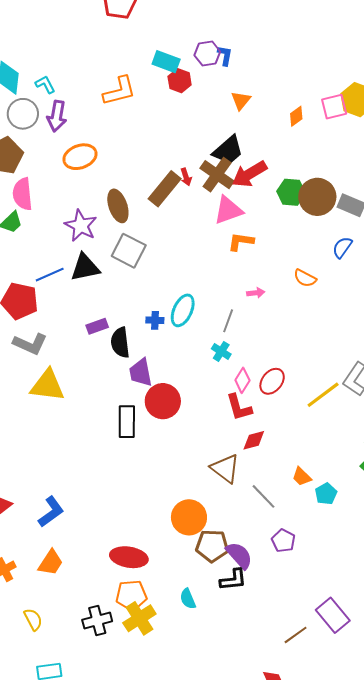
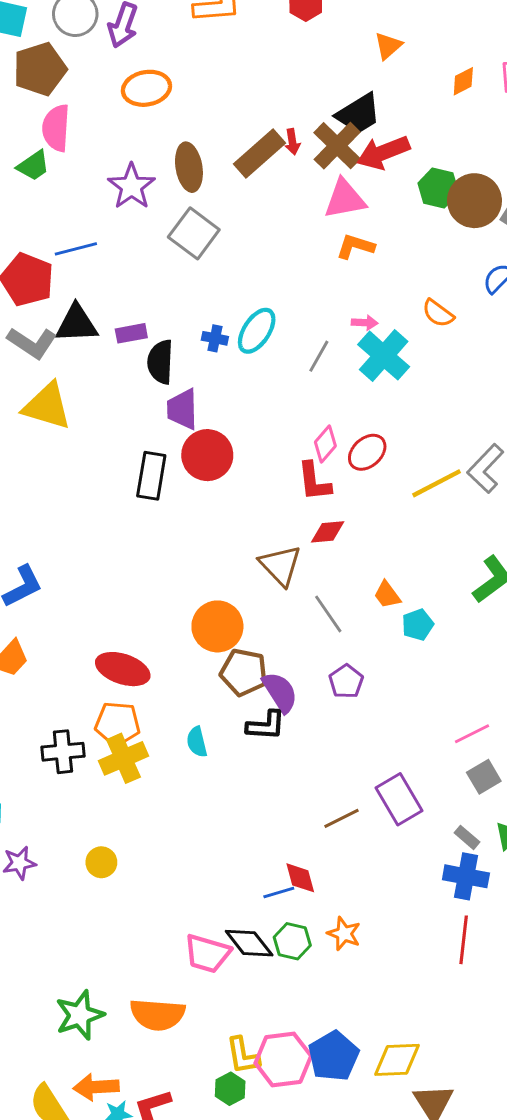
black triangle: (85, 267) -> (77, 324), moved
cyan cross: (221, 351) -> (384, 356), moved, size x1.8

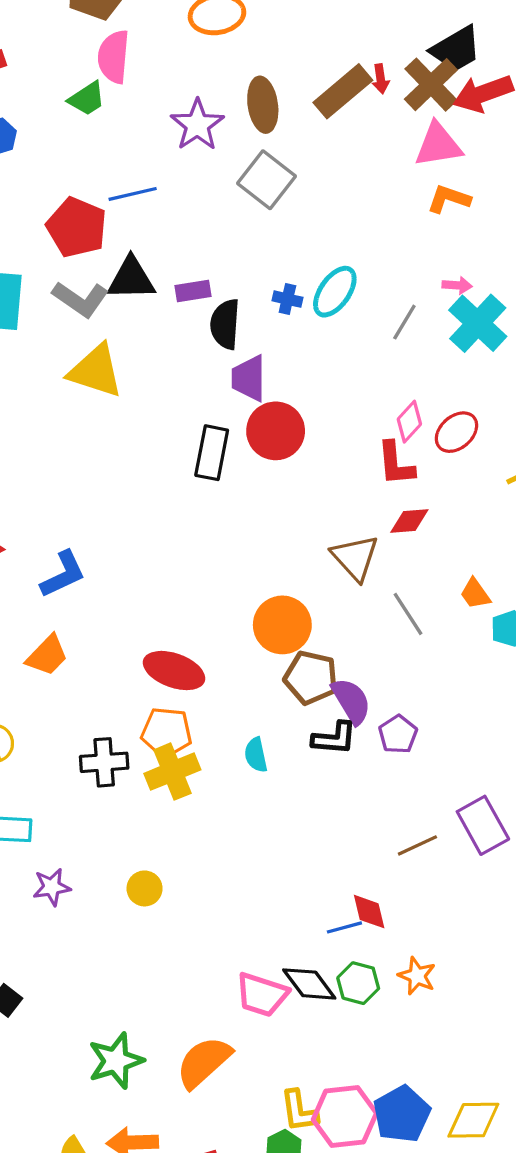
purple pentagon: (346, 681) -> (398, 734), moved
orange semicircle: (157, 1014) -> (204, 1062), turned 132

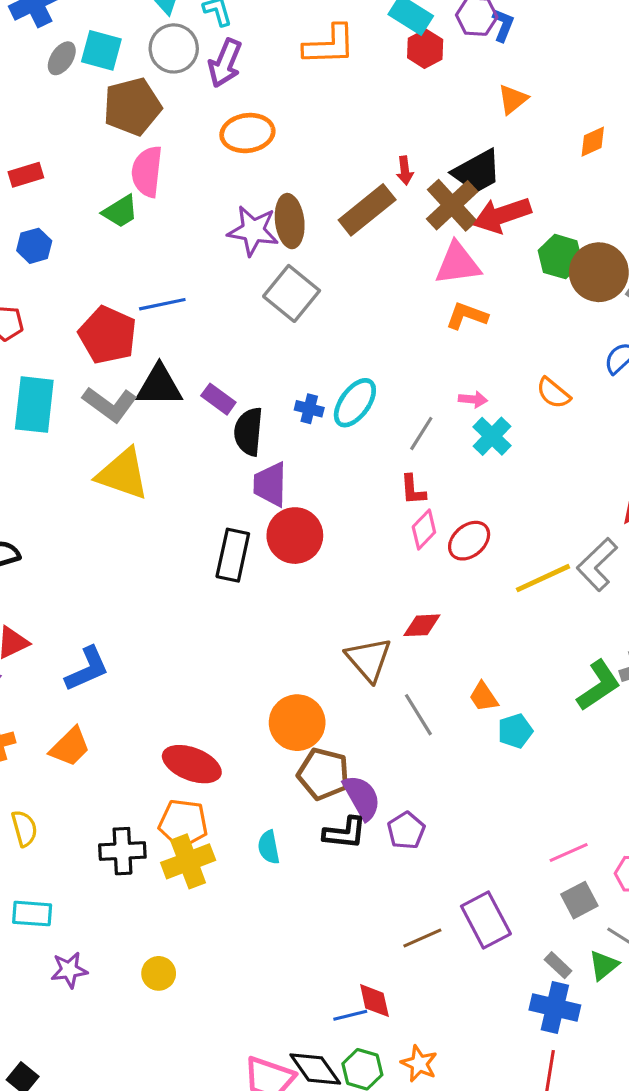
red arrow: (381, 79) -> (405, 170), moved
purple star: (197, 125) -> (253, 231), moved, turned -30
purple rectangle: (193, 291) -> (218, 399), turned 44
cyan cross: (478, 323) -> (492, 436), size x0.7
red L-shape: (396, 464) -> (413, 490), moved, size x0.7

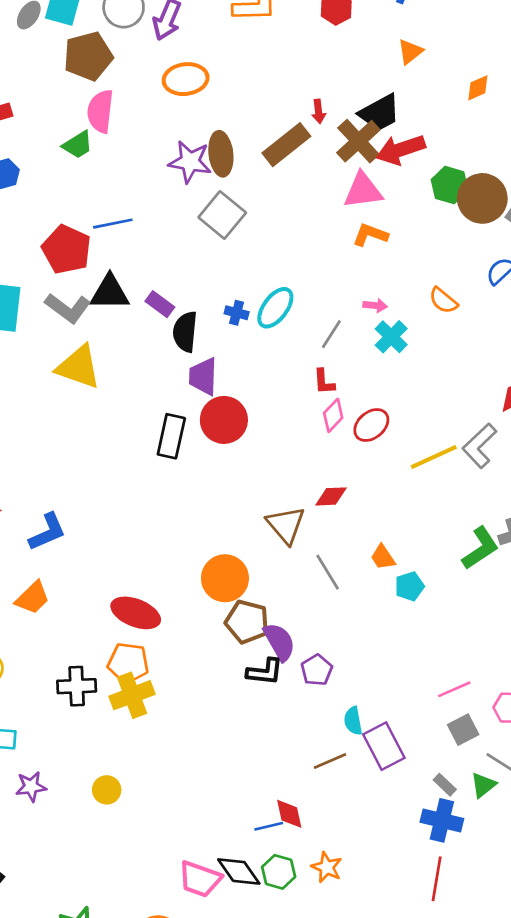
cyan semicircle: (269, 847) -> (353, 721), moved

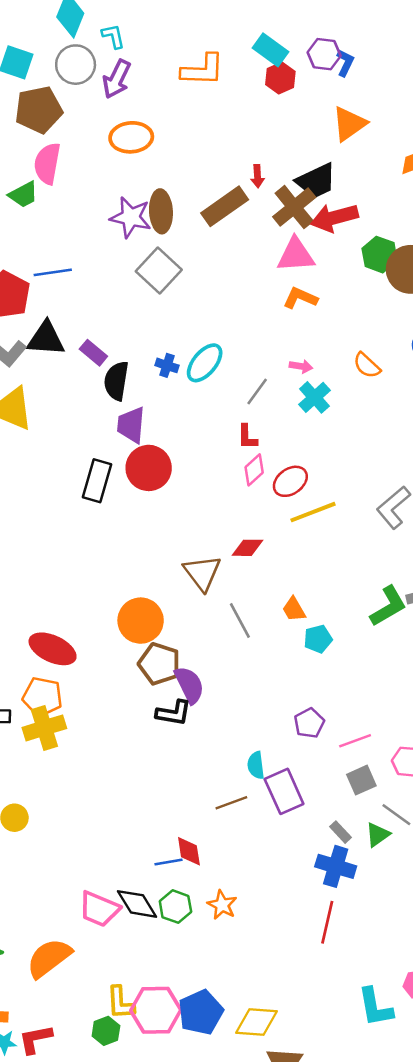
orange triangle: (410, 52) -> (349, 124), size x1.4
yellow line: (434, 457) -> (313, 512), moved
purple pentagon: (317, 670) -> (309, 723), moved

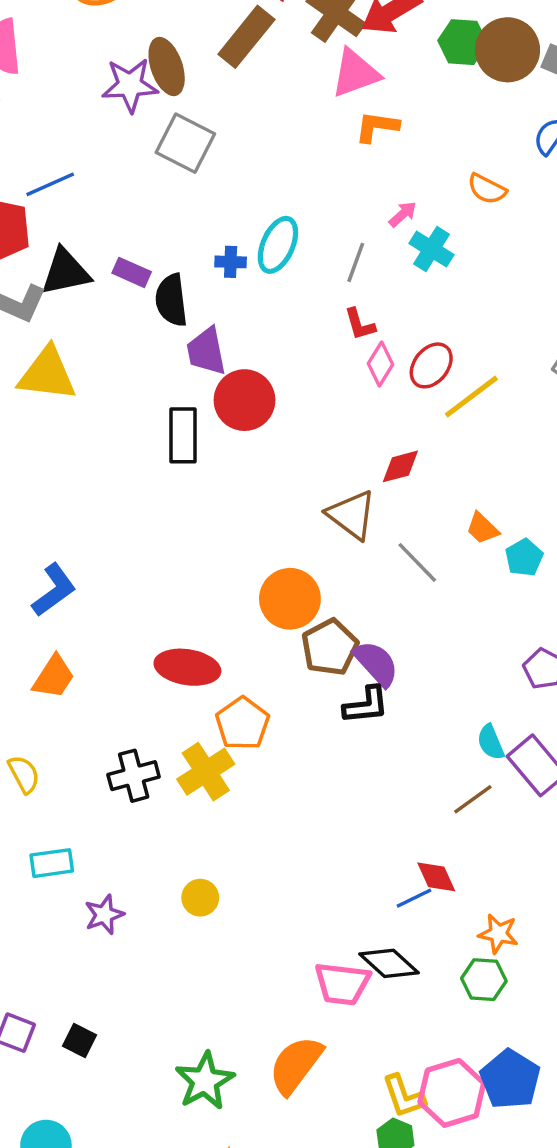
pink arrow: (301, 366) -> (403, 214), turned -35
brown pentagon: (159, 664) -> (330, 647), turned -30
orange pentagon: (42, 697) -> (242, 723), moved, turned -30
green hexagon: (175, 907) -> (484, 980), moved

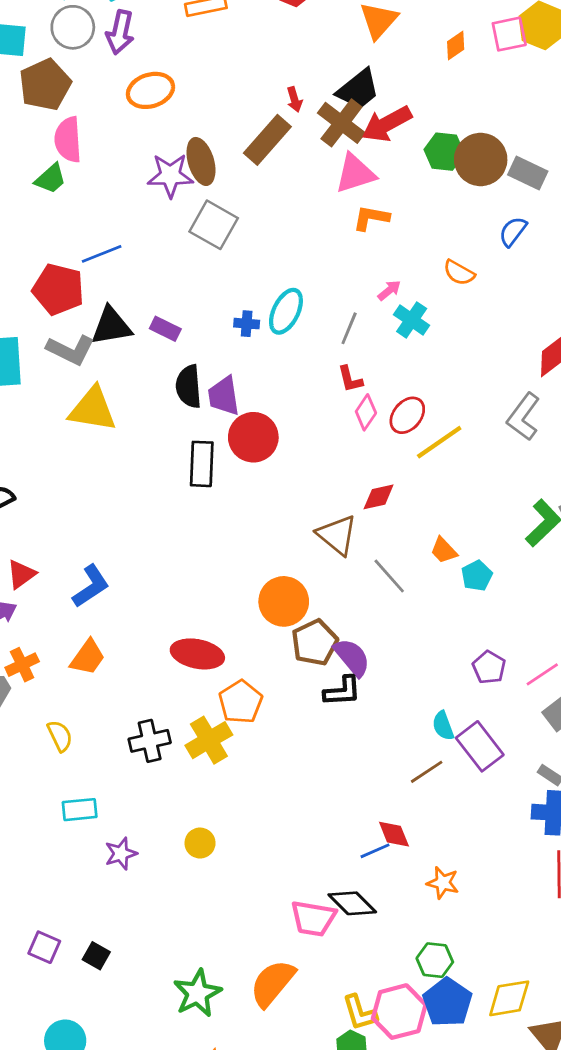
black semicircle: (171, 300) -> (189, 386), moved
green hexagon: (484, 980) -> (435, 960), moved

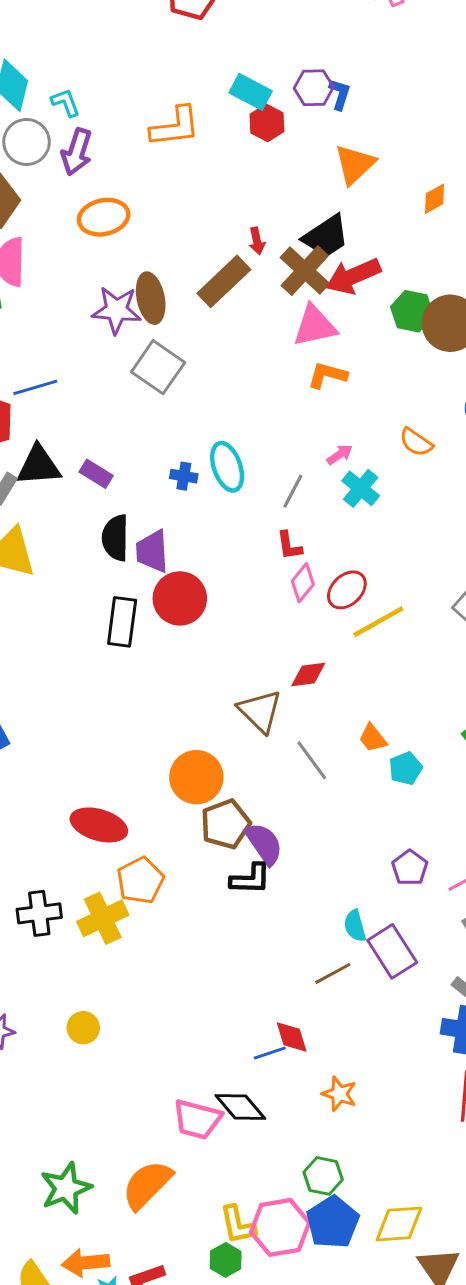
cyan ellipse: (286, 311) -> (227, 467), turned -51

